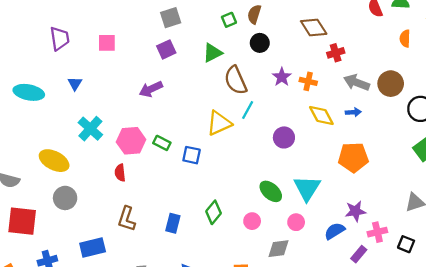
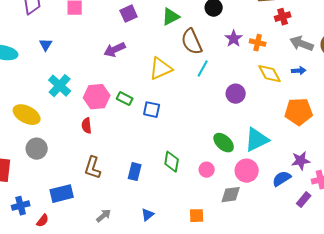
yellow triangle: (219, 123) -> (161, 69), moved
cyan triangle: (307, 188) -> (257, 140), turned 32
green diamond: (214, 212) -> (172, 162), turned -30
pink circle: (296, 222) -> (247, 171), size x1.5

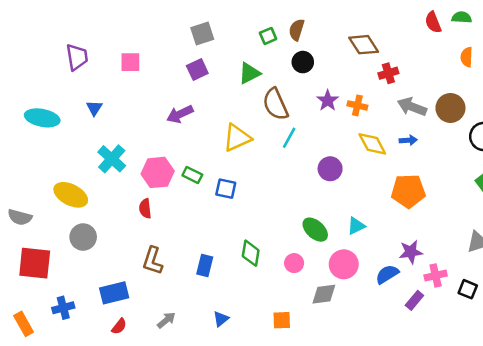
cyan triangle: (257, 140) -> (356, 226), size x0.6
red semicircle: (43, 221) -> (119, 326), moved

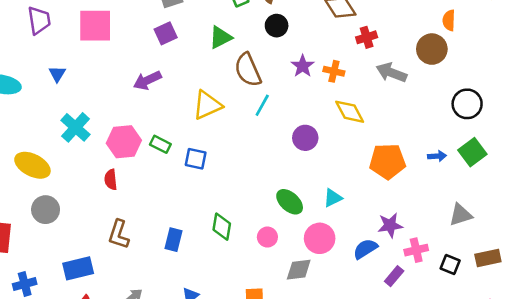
pink square: (130, 62) -> (95, 26), size x1.6
brown circle: (450, 108) -> (432, 49), moved
blue arrow: (408, 140) -> (437, 156), moved

